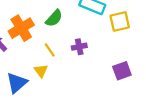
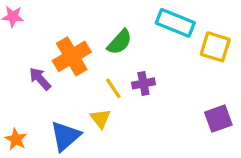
yellow square: (120, 22) -> (215, 47), turned 30
purple cross: (79, 47) -> (143, 83), moved

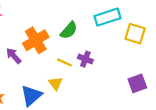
cyan rectangle: (175, 23) -> (107, 17), turned -40
purple cross: (143, 83) -> (85, 59), turned 32
yellow line: (113, 88) -> (64, 62), turned -32

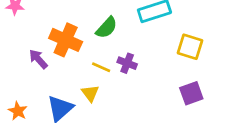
yellow square: (135, 34) -> (190, 47), moved
orange cross: (36, 40) -> (66, 40), turned -35

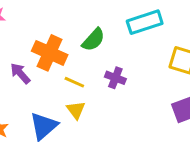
yellow line: (101, 67) -> (74, 82), moved

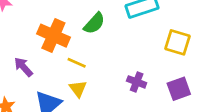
purple arrow: (20, 73) -> (23, 67), moved
purple cross: (115, 78) -> (137, 82), moved

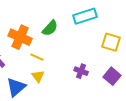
purple square: (179, 89) -> (112, 76), turned -30

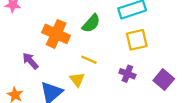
yellow square: (111, 42) -> (137, 40), moved, turned -30
yellow line: (37, 57) -> (89, 60), moved

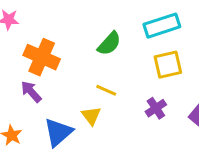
orange cross: (56, 34) -> (42, 57), moved
purple cross: (127, 74) -> (156, 108), turned 35

